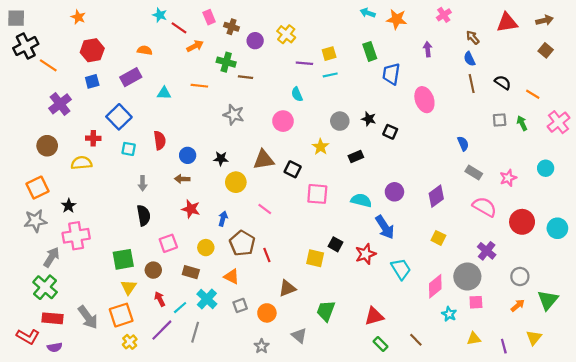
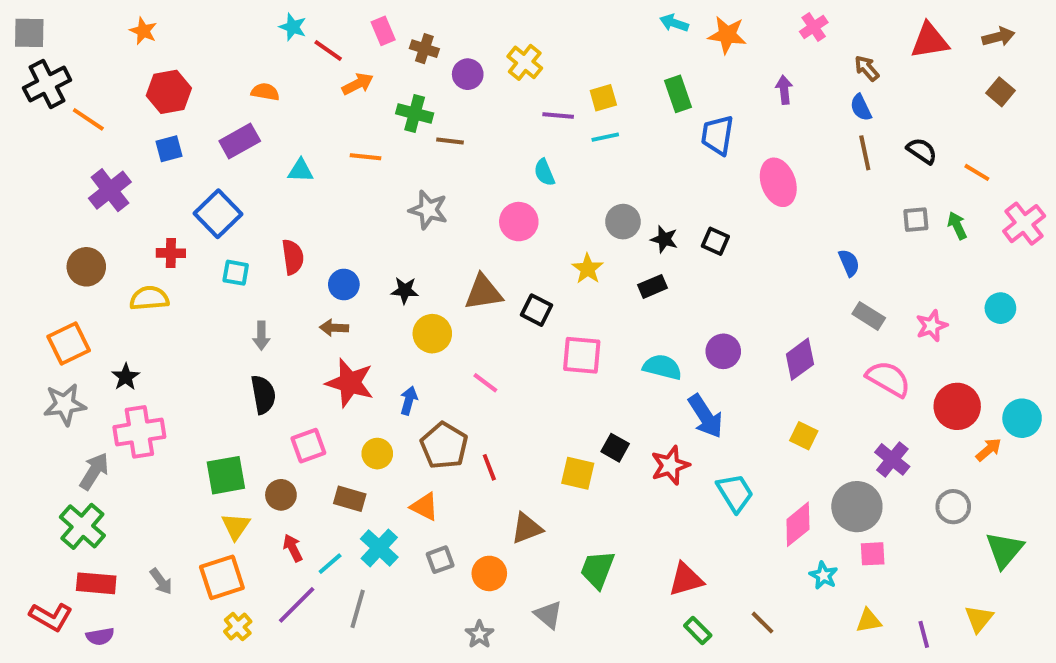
black star: (369, 119) -> (664, 239), moved
red star: (191, 209) -> (350, 383), size x1.4
orange arrow: (518, 305) -> (989, 450), moved
gray arrow: (88, 317) -> (161, 581), size x0.6

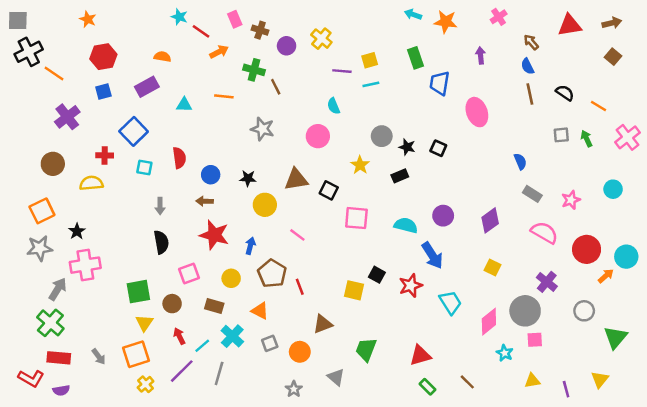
brown line: (450, 141) -> (276, 87), turned 56

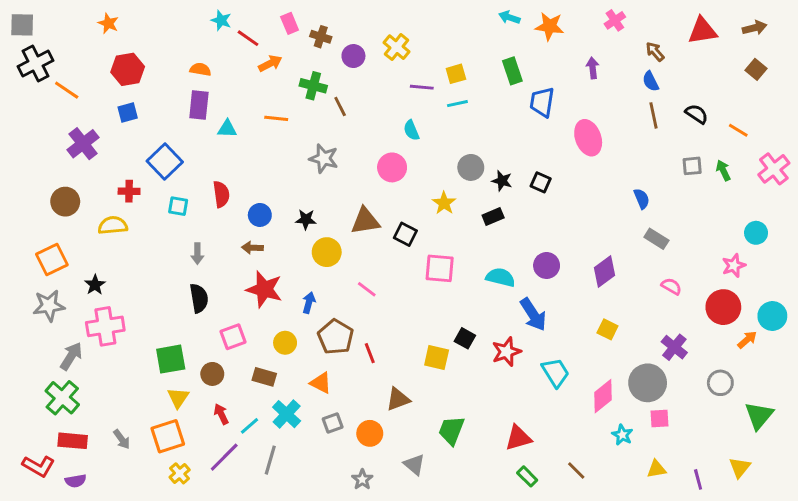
purple rectangle: (147, 87) -> (199, 105), moved, turned -55
pink star: (571, 200) -> (734, 265), moved
pink semicircle: (544, 233) -> (671, 286), size x0.6

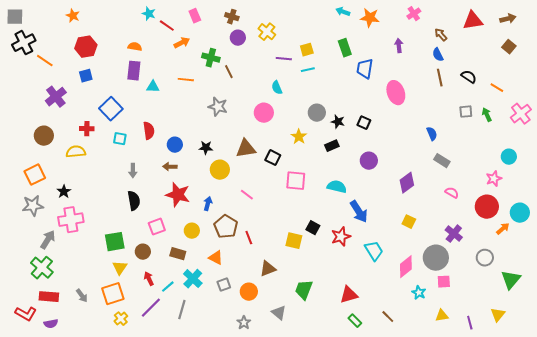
brown cross: (321, 37) -> (232, 17), moved
purple circle: (547, 265) -> (369, 161), moved

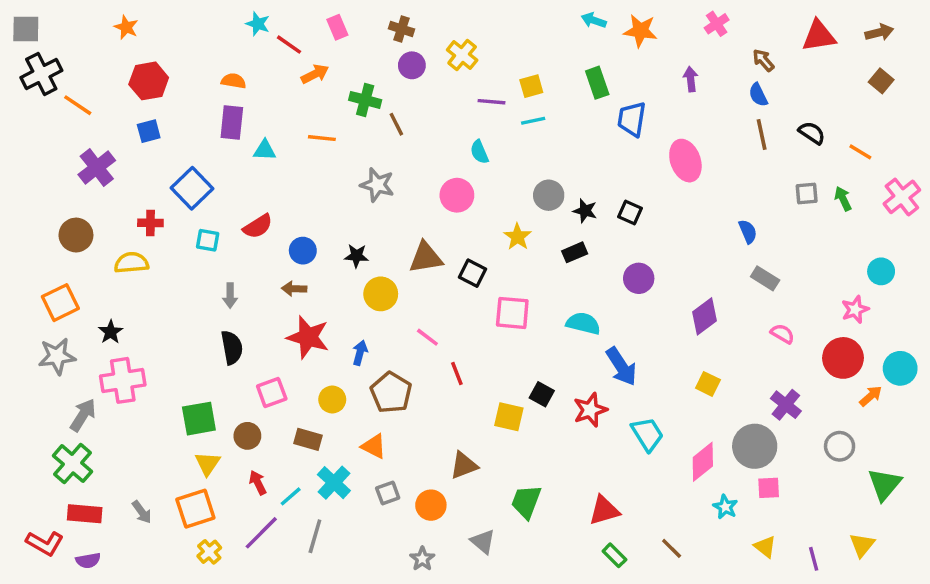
red semicircle: (149, 131) -> (258, 226), turned 66
red line: (249, 238) -> (457, 374), moved
yellow triangle: (442, 316) -> (765, 547), turned 48

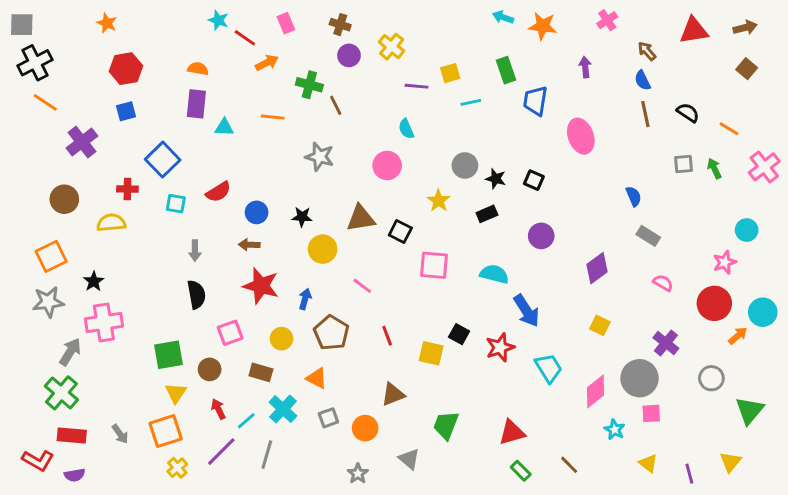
orange line: (78, 105) -> (45, 102), moved
cyan line: (533, 121) -> (471, 102), moved
red line: (457, 374) -> (387, 336), moved

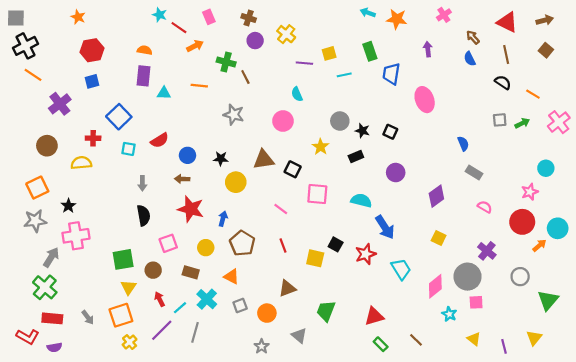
red triangle: (694, 30) -> (507, 22), turned 35
brown line: (645, 114) -> (506, 54), moved
green arrow: (714, 168) -> (522, 123), turned 88
pink line: (362, 286) -> (281, 209), moved

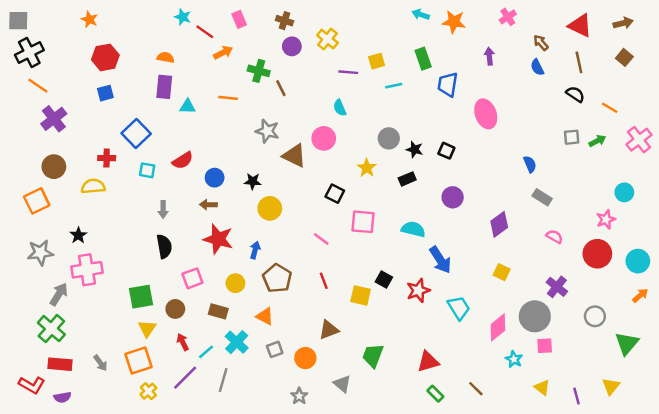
purple cross: (60, 104) -> (54, 119), moved
brown triangle: (264, 160) -> (294, 156), moved, turned 35
orange square: (37, 188) -> (37, 201), moved
orange arrow: (539, 245) -> (640, 295), moved

